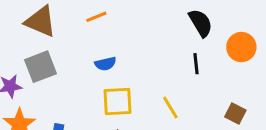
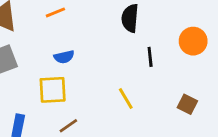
black semicircle: (201, 23) -> (130, 18), moved, turned -144
yellow square: (118, 101) -> (53, 90), moved

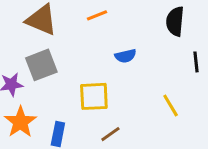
blue semicircle: (64, 57) -> (126, 56), moved

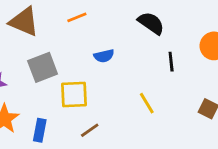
black semicircle: (175, 21) -> (151, 23), turned 120
gray square: (41, 65) -> (43, 67), moved

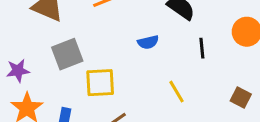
blue semicircle: (104, 56) -> (148, 42), moved

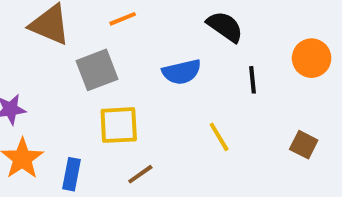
blue semicircle: (148, 42) -> (182, 72), size x1.4
gray square: (67, 54) -> (97, 70), moved

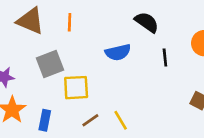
orange line: (123, 19) -> (70, 22), moved, turned -66
gray square: (97, 70) -> (50, 64), moved
yellow line: (219, 137) -> (121, 120), moved

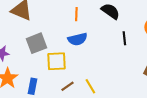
orange line: (70, 22) -> (76, 14), moved
blue semicircle: (118, 52) -> (77, 39), moved

